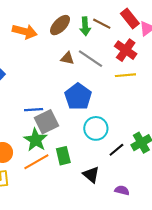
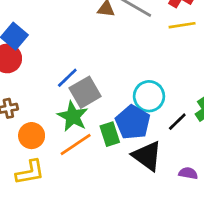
blue pentagon: (78, 97) -> (133, 122), moved
blue line: (34, 110) -> (67, 78), turned -36
black triangle: (91, 175) -> (147, 156), size x1.4

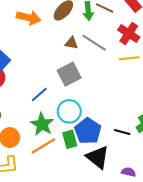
gray square: (85, 92) -> (69, 74), moved
cyan circle: (149, 96) -> (69, 111), moved
black line: (177, 122) -> (122, 132), turned 56

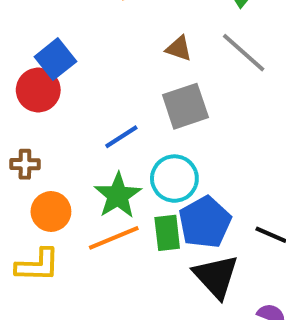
brown triangle: (71, 43) -> (179, 48), moved

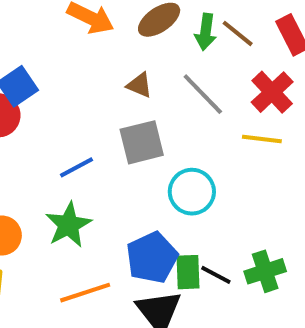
cyan circle: (174, 179) -> (192, 192), moved
green rectangle: (167, 233) -> (188, 272), moved
orange line: (114, 238) -> (85, 293), moved

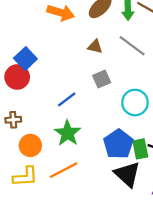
gray square: (142, 142) -> (102, 79), size x0.7
orange line: (85, 293) -> (64, 170), moved

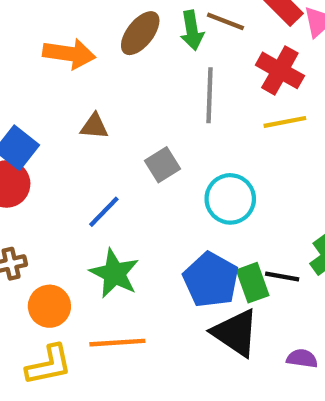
gray line: (132, 46) -> (210, 95), turned 64
brown triangle: (95, 47) -> (94, 126), moved
orange line: (64, 170) -> (117, 343), turned 32

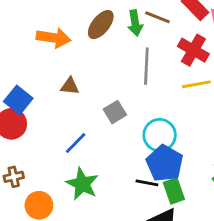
black line: (282, 276) -> (147, 183), moved
blue pentagon: (211, 280) -> (165, 163), moved

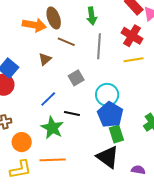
brown line: (157, 17) -> (66, 42), moved
brown ellipse: (101, 25) -> (54, 18), moved, turned -60
brown triangle: (70, 86) -> (45, 59), turned -48
black line: (147, 183) -> (72, 114), moved

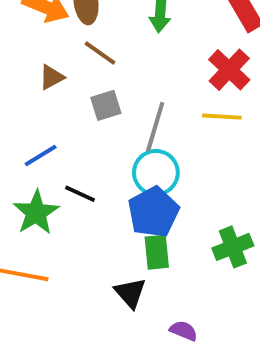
gray line: (99, 46) -> (155, 127), moved
gray square: (76, 78) -> (106, 105), moved
black triangle: (108, 157) -> (130, 293), size x0.7

